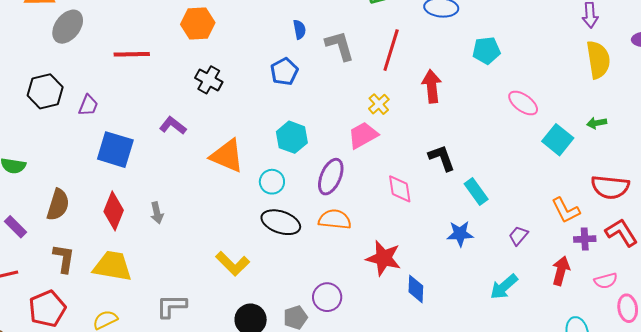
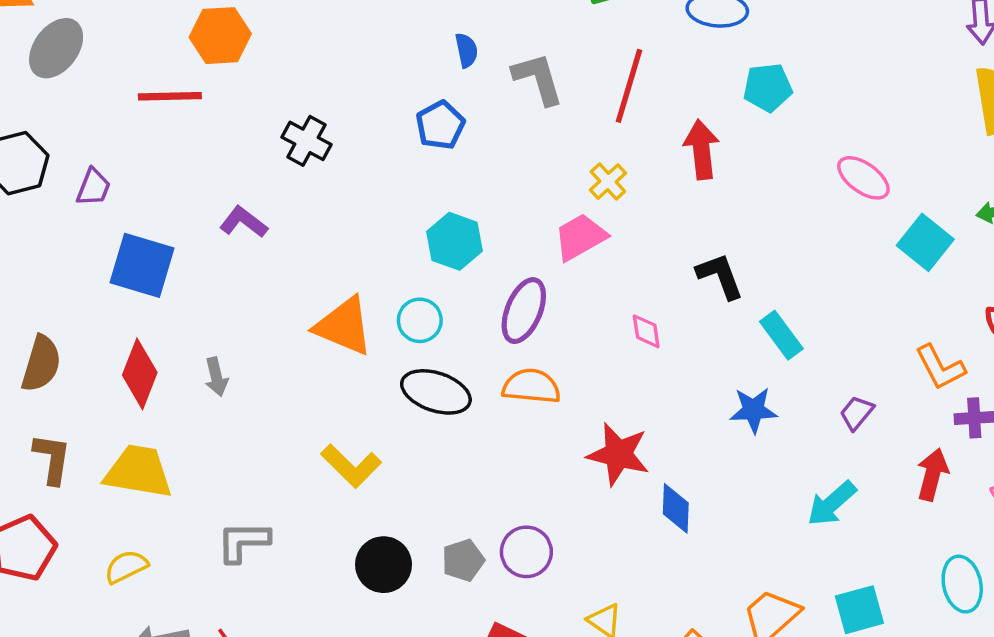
orange hexagon: (198, 24) -> (220, 36), moved
cyan pentagon: (486, 50) -> (768, 88), moved
orange triangle: (227, 156) -> (344, 326), moved
pink diamond: (400, 189) -> (646, 331), size x0.7
purple circle: (327, 297) -> (526, 552), moved

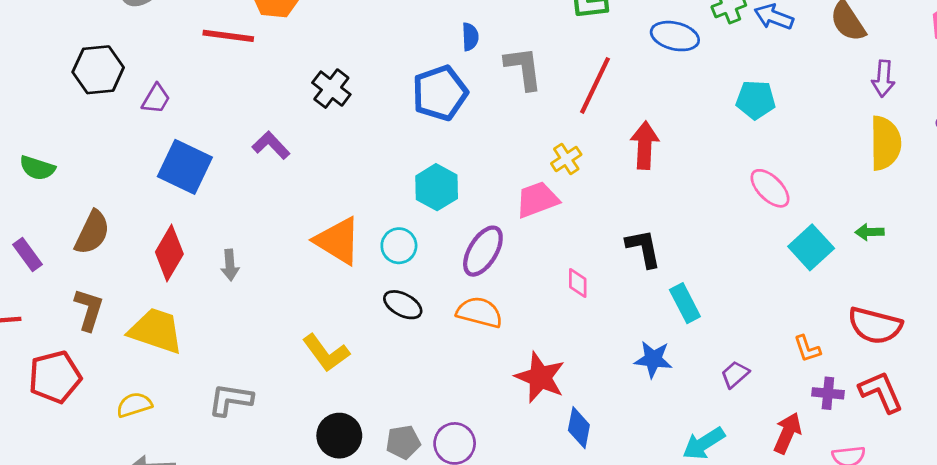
cyan pentagon: (768, 88) -> (756, 100), moved
blue pentagon: (440, 125) -> (440, 93), size x1.4
orange L-shape: (940, 367) -> (807, 349), size x0.7
black ellipse: (436, 392) -> (403, 305), size x0.7

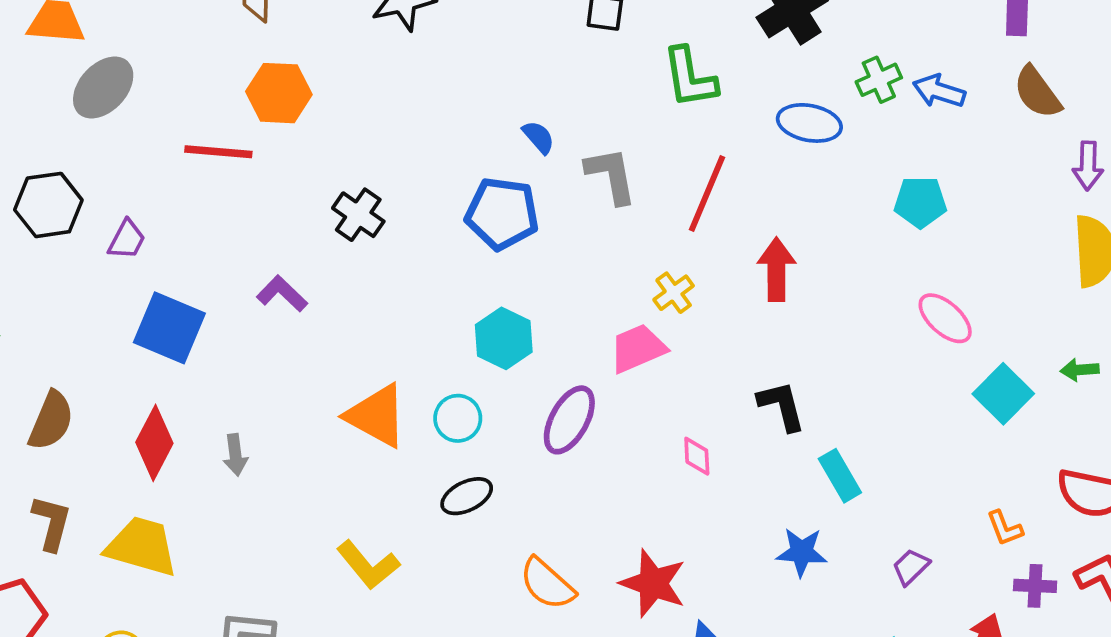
blue semicircle: (470, 37) -> (538, 137), turned -36
blue pentagon: (440, 93) -> (502, 214), turned 30
black ellipse: (403, 305) -> (467, 496), turned -51
orange semicircle: (479, 312) -> (547, 584), moved, turned -150

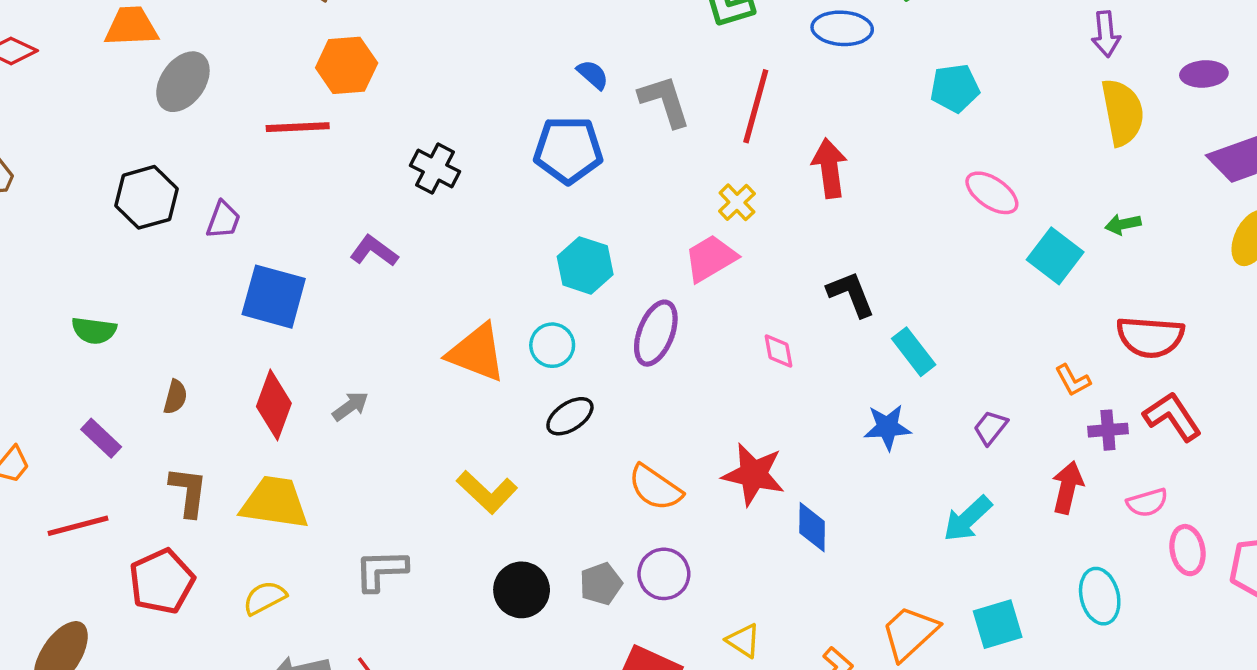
brown semicircle: (51, 421) -> (175, 397), size x0.6
gray arrow: (235, 455) -> (350, 406), turned -111

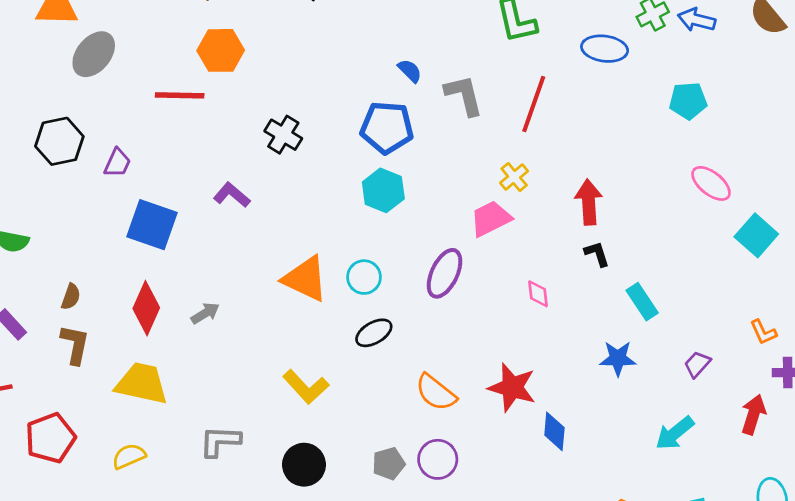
red arrow: (830, 168) -> (589, 202), moved
cyan hexagon: (585, 265) -> (383, 190), moved
black L-shape: (851, 294) -> (597, 254), size x0.7
brown L-shape: (188, 492) -> (75, 344), moved
black circle: (522, 590) -> (304, 465), moved

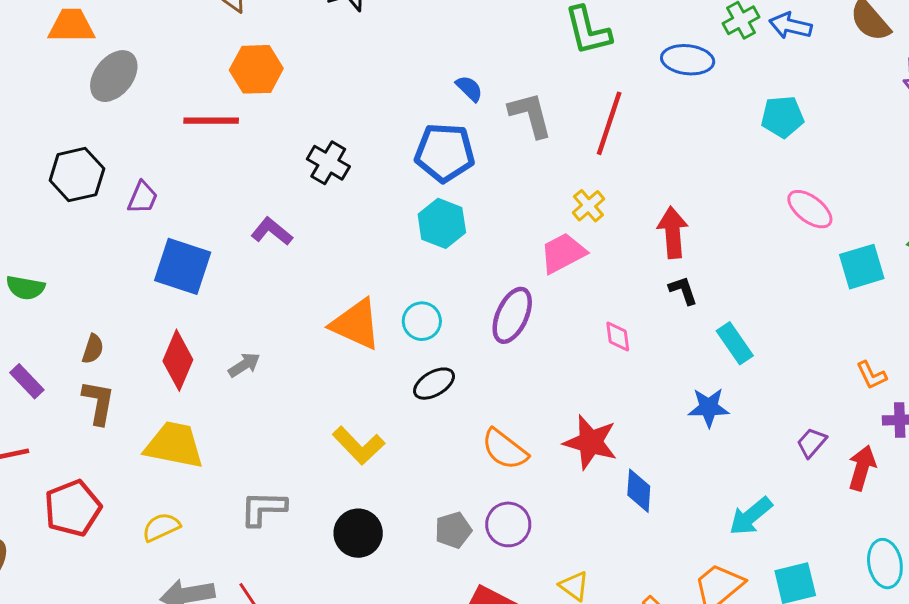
cyan square: (756, 235) -> (862, 267), turned 33
purple trapezoid: (697, 364) -> (812, 443), moved
cyan arrow: (675, 433) -> (751, 516), moved

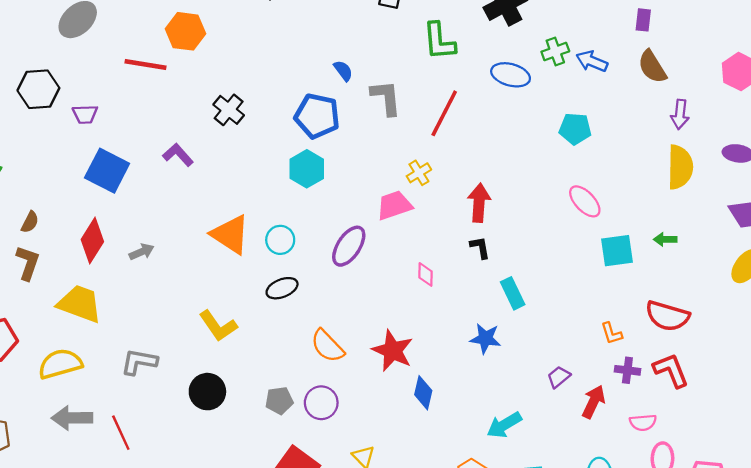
purple trapezoid: (143, 198) -> (85, 114), turned 56
yellow semicircle: (161, 527) -> (60, 364), size x1.5

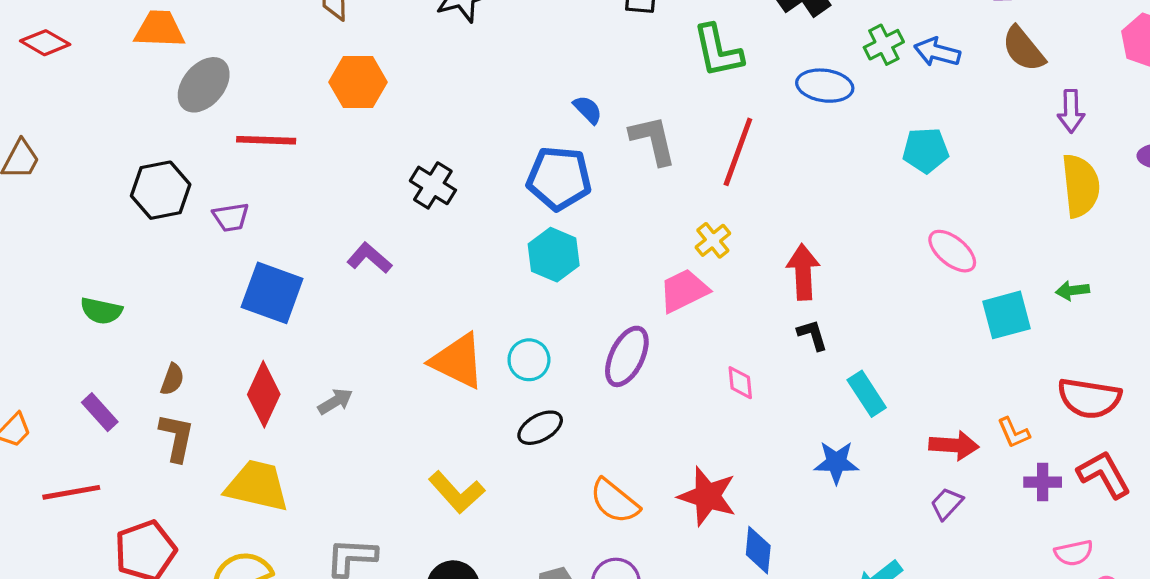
red line: (146, 64) -> (266, 140), moved
red arrow: (594, 402) -> (954, 445), moved, turned 76

